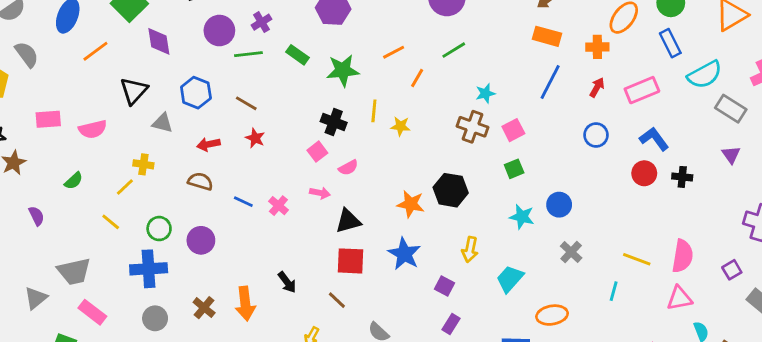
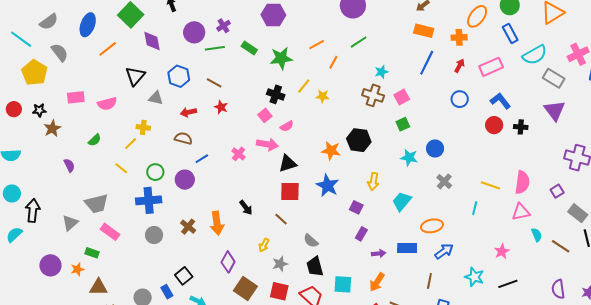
yellow line: (374, 111) -> (304, 86), turned 35
purple triangle: (731, 155) -> (555, 111), size x1.6
pink arrow: (320, 193) -> (267, 144), size x1.5
blue line: (243, 202) -> (202, 159), moved, turned -56

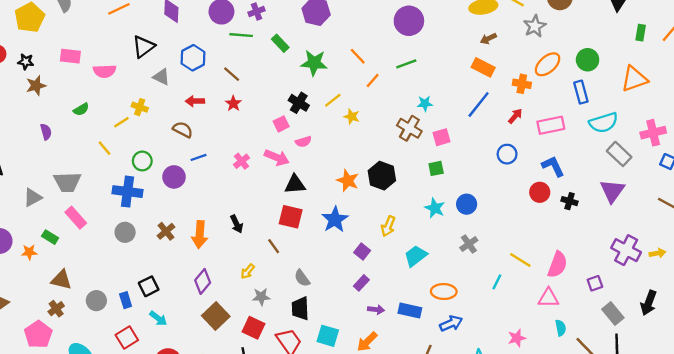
orange line: (317, 45) -> (358, 56), turned 63
brown triangle: (98, 287) -> (61, 280), moved

